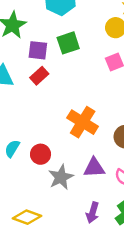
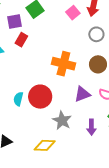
red circle: (41, 154) -> (40, 97), size x1.5
gray star: (61, 177) -> (62, 120), moved

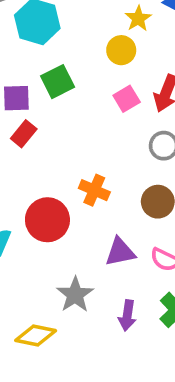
orange cross: (63, 64) -> (94, 190), size x0.7
red circle: (40, 97) -> (47, 220), moved

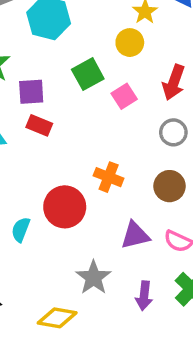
green square: (58, 82) -> (88, 74), moved
pink square: (127, 99) -> (124, 96), moved
red rectangle: (24, 134) -> (39, 125), turned 75

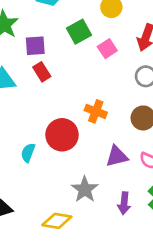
red rectangle: (39, 125) -> (42, 72), turned 36

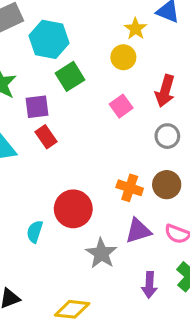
green square: (79, 32) -> (70, 76), moved
orange cross: (96, 111) -> (130, 188), moved
gray star: (85, 189) -> (101, 253), moved

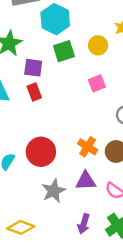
yellow circle: (123, 57) -> (98, 45), moved

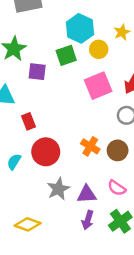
cyan hexagon: (55, 19) -> (80, 28), moved
pink square: (97, 83) -> (98, 86), size x1.6
red rectangle: (34, 92) -> (28, 121), moved
purple triangle: (86, 181) -> (87, 194), moved

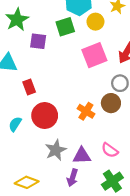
brown circle: (118, 150) -> (111, 103), moved
purple arrow: (88, 220) -> (72, 178), moved

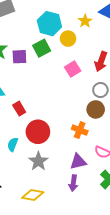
purple square: (38, 41) -> (19, 57), moved
pink square: (94, 55) -> (73, 69), size x0.7
orange cross: (86, 111) -> (80, 130), moved
gray star: (56, 150) -> (38, 161), moved

